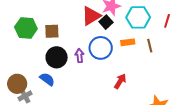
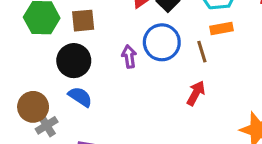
orange rectangle: (128, 42) -> (221, 29), moved
brown line: (150, 46) -> (202, 52), moved
black circle: (57, 57) -> (74, 61), moved

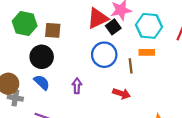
purple arrow: (129, 57) -> (77, 86), moved
red arrow: (196, 93) -> (122, 94), turned 70
gray cross: (47, 125) -> (15, 98), turned 32

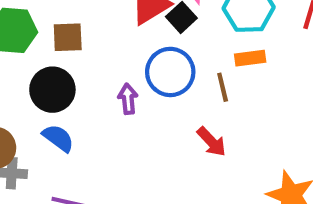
purple arrow: (77, 86) -> (128, 99), moved
red arrow: (122, 94) -> (212, 142), turned 35

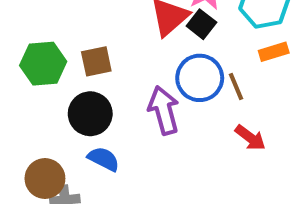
brown line: (223, 87) -> (236, 87), moved
purple arrow: (128, 99) -> (164, 110), size x1.6

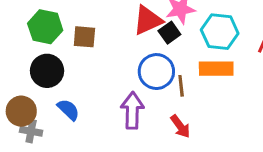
orange rectangle: (274, 52) -> (216, 69), size x1.5
purple arrow: (164, 110) -> (132, 111), moved
black circle: (90, 114) -> (47, 71), moved

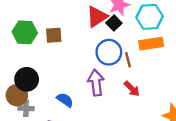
black circle: (47, 71) -> (27, 79), moved
blue semicircle: (68, 110) -> (65, 100), moved

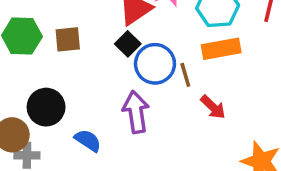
black square: (114, 23) -> (128, 44), moved
black circle: (27, 79) -> (46, 107), moved
red arrow: (132, 89) -> (213, 107), moved

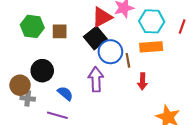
black square: (128, 44) -> (95, 38), size x1.5
red arrow: (213, 107) -> (143, 81), turned 42

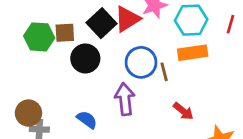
brown square: (60, 31) -> (65, 33), moved
black square: (95, 38) -> (101, 23), moved
black circle: (42, 71) -> (85, 59), moved
red arrow: (143, 81) -> (183, 111), moved, turned -49

